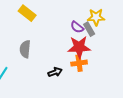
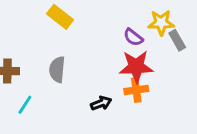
gray rectangle: (89, 29) -> (177, 40), moved

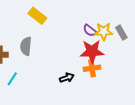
yellow star: (161, 23) -> (104, 32), moved
gray semicircle: (57, 70) -> (26, 46), moved

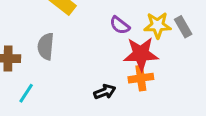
purple semicircle: (90, 30) -> (120, 25), moved

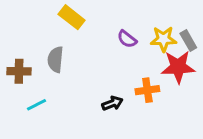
red star: (141, 54) -> (178, 67), moved
cyan line: (26, 93) -> (36, 105), turned 30

